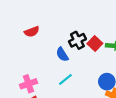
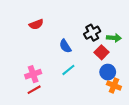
black cross: (77, 40) -> (92, 33), moved
red square: (95, 44) -> (102, 52), moved

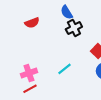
black cross: (92, 33) -> (74, 28), moved
blue semicircle: (65, 46) -> (67, 12), moved

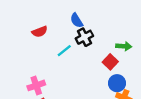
cyan line: (65, 69) -> (64, 51), moved

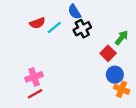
green arrow: (124, 46) -> (122, 38), turned -56
cyan line: (64, 51) -> (54, 28), moved

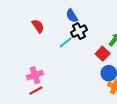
red semicircle: (37, 23) -> (38, 26), turned -104
cyan line: (54, 28) -> (66, 42), moved

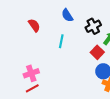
black cross: (79, 31) -> (93, 26), moved
cyan line: (66, 42) -> (61, 41), turned -40

